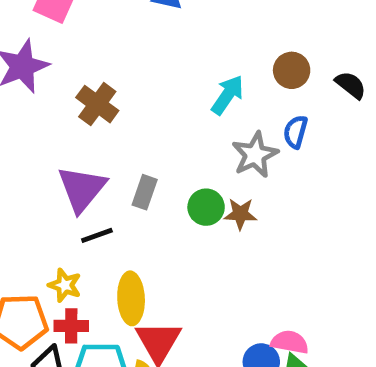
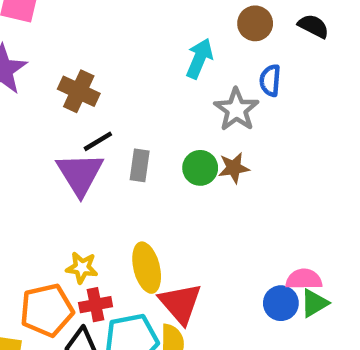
black line: (97, 235) -> (98, 141), moved

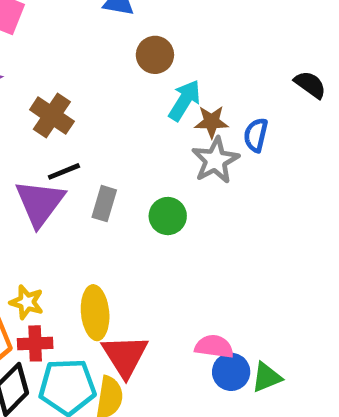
brown circle: (255, 23) -> (155, 55), moved
brown star: (234, 168) -> (211, 122), moved
pink semicircle: (304, 279) -> (214, 347), moved

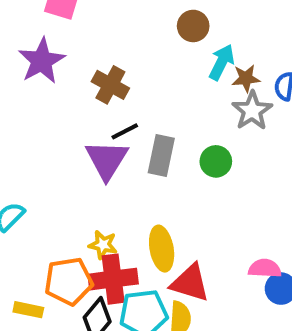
gray rectangle: (104, 204) -> (161, 156), size x1.4
red cross: (35, 343) -> (113, 279), size x1.6
red triangle: (125, 356) -> (190, 283), turned -36

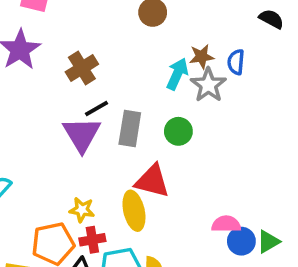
cyan arrow: (222, 62) -> (177, 74), moved
brown cross: (110, 85) -> (82, 68), turned 32
red cross: (113, 279) -> (92, 240), size x0.6
red triangle: (190, 283) -> (152, 181), moved

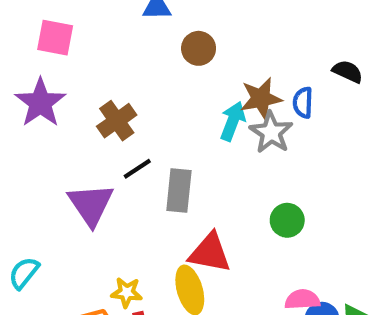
black semicircle: (271, 19) -> (348, 72), moved
brown star: (202, 57) -> (261, 98), size x1.4
green circle: (178, 131) -> (287, 220), moved
purple triangle: (82, 134) -> (91, 204), moved

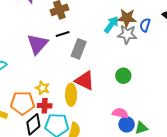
gray star: (271, 132) -> (127, 34), turned 30

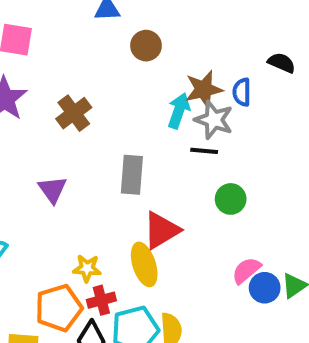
black line: (63, 34) -> (204, 151), moved, turned 40
gray star: (127, 34) -> (214, 120), turned 30
purple triangle: (37, 44) -> (52, 190), size x0.7
red triangle: (85, 81) -> (161, 230), turned -40
pink semicircle: (120, 113) -> (246, 270), turned -35

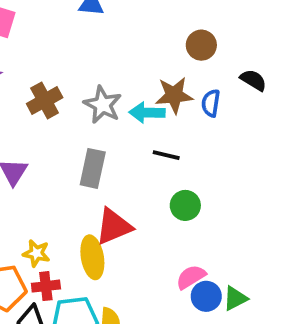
brown circle: (146, 46) -> (201, 45), moved
cyan arrow: (179, 111) -> (147, 113), turned -116
gray star: (214, 120) -> (103, 105), moved

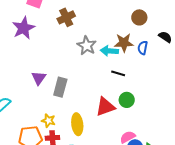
brown cross: (45, 101) -> (66, 17), moved
gray rectangle: (93, 168) -> (60, 87), moved
red triangle: (114, 226) -> (105, 107), moved

